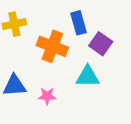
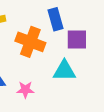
purple square: (101, 44) -> (77, 39), turned -35

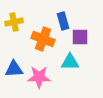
pink star: (25, 90) -> (39, 77), size x1.6

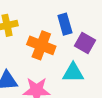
purple square: (80, 37) -> (85, 43), turned 30

